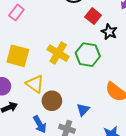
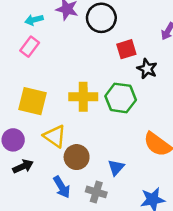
red square: (93, 16) -> (126, 49), turned 35
yellow cross: (58, 53) -> (83, 97), turned -30

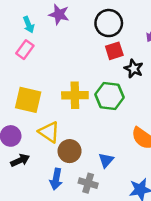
black circle: (101, 18) -> (109, 23), moved
cyan arrow: (34, 20) -> (29, 25), turned -98
blue arrow: (62, 187) -> (56, 179), turned 42

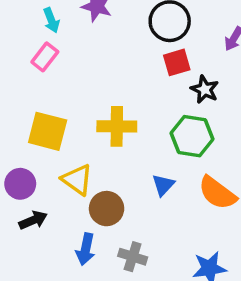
green hexagon: (110, 96) -> (192, 136), moved
blue triangle: (106, 160) -> (163, 185), moved

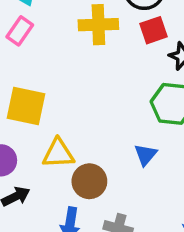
yellow cross: (117, 126) -> (98, 25), moved
yellow triangle: (77, 180) -> (58, 153), turned -36

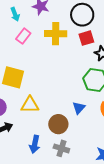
pink rectangle: (20, 31) -> (23, 36), moved
brown circle: (89, 181) -> (58, 124), moved

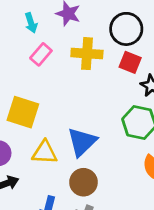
red square: (86, 38) -> (130, 62), turned 35
blue triangle: (79, 108) -> (82, 142), moved, size x1.6

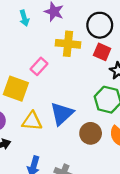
pink rectangle: (41, 54) -> (39, 66), moved
brown circle: (83, 182) -> (91, 133), moved

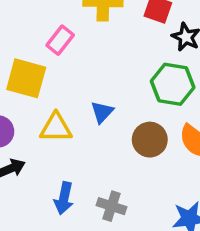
blue triangle: (62, 114) -> (102, 112), size x0.6

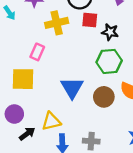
blue triangle: (102, 112) -> (72, 88), size x1.6
yellow triangle: (56, 128) -> (51, 121), moved

